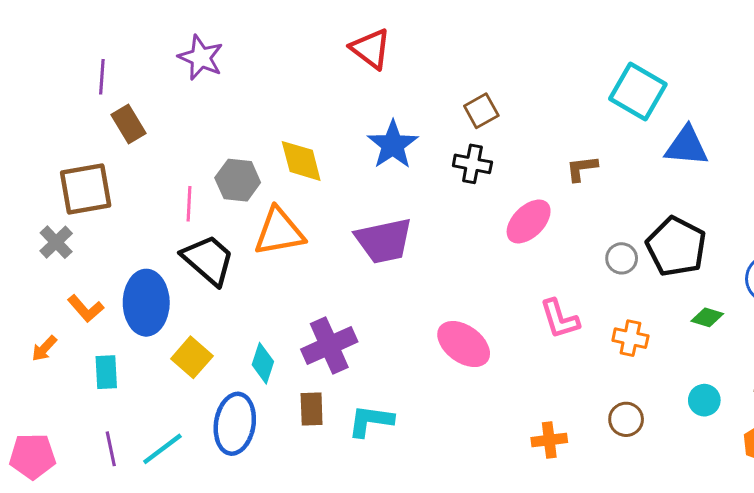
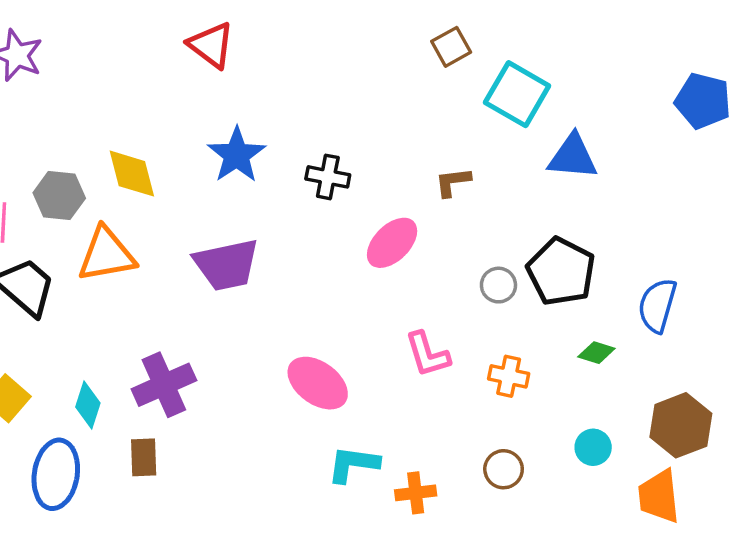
brown square: (481, 111) -> (451, 47), moved
cyan L-shape: (371, 421) -> (353, 464), moved

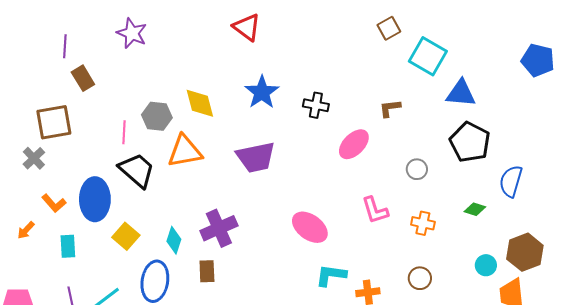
black pentagon: (561, 272) -> (470, 142), moved
cyan circle: (593, 447) -> (486, 265), moved

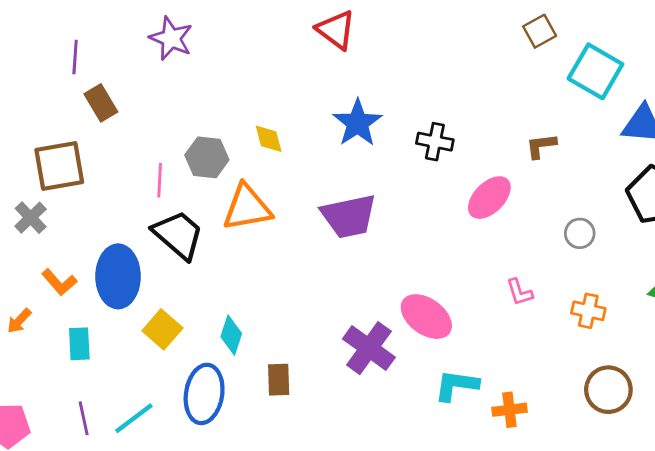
yellow diamond: (200, 103) -> (269, 139), size x0.7
pink L-shape: (375, 210) -> (520, 292), size x0.7
purple cross: (219, 228) -> (369, 348), moved, turned -30
brown circle: (420, 278) -> (608, 390), moved, size x1.4

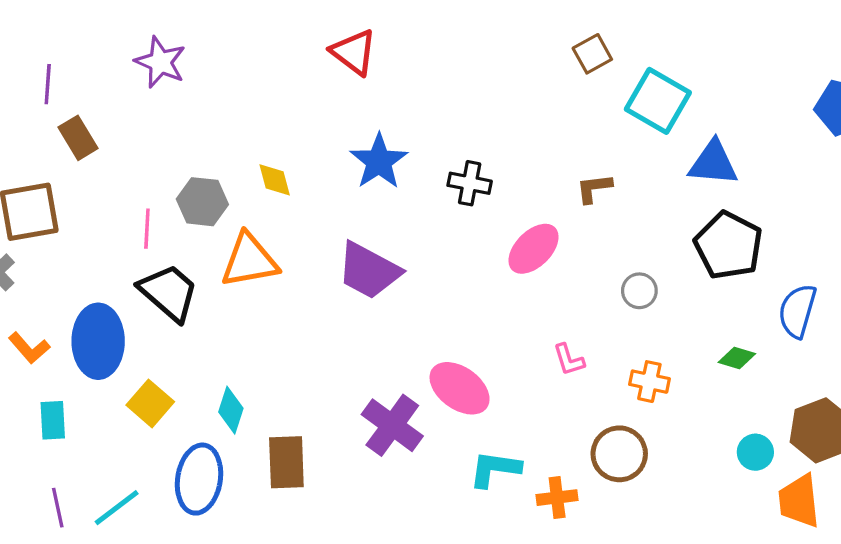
purple trapezoid: (349, 216) -> (369, 271), turned 40
brown rectangle: (279, 380) -> (286, 462), size x1.4
brown circle: (608, 390) -> (619, 454), moved

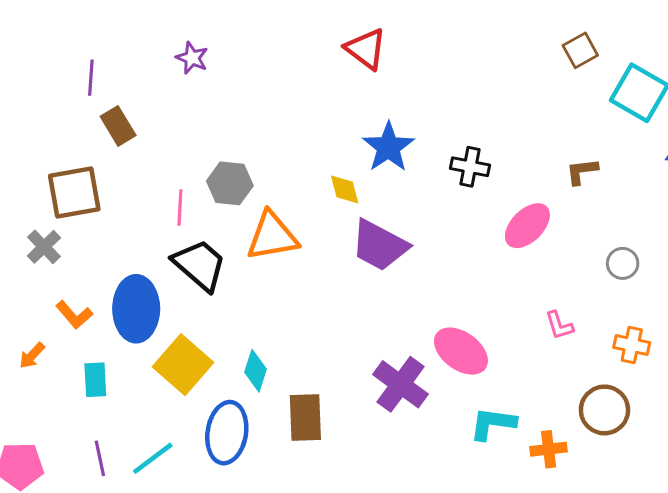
purple star: (160, 62) -> (192, 58), size x0.7
yellow diamond: (275, 180) -> (345, 189), moved
yellow square: (150, 403) -> (183, 365), size x1.4

